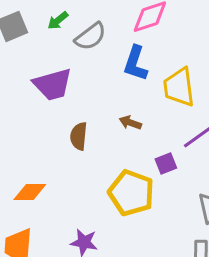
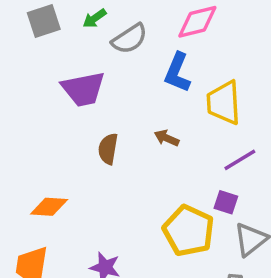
purple square: (166, 163) -> (226, 202), moved, turned 35
yellow pentagon: (131, 193) -> (189, 231), moved

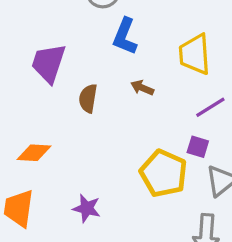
blue L-shape: (177, 72) -> (125, 36), moved
purple trapezoid: (83, 89) -> (49, 63), moved, turned 120

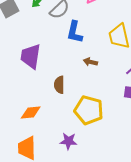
brown semicircle: (88, 98) -> (59, 85), moved
yellow pentagon: (164, 173) -> (89, 110), moved

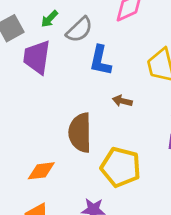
purple trapezoid: (31, 56) -> (37, 57), moved
brown semicircle: (59, 85) -> (80, 133), size x1.6

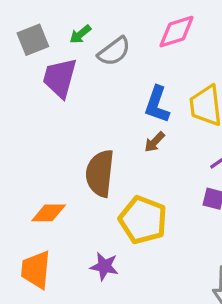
blue L-shape: (100, 60) -> (157, 104), moved
brown arrow: (122, 101) -> (154, 142), turned -66

